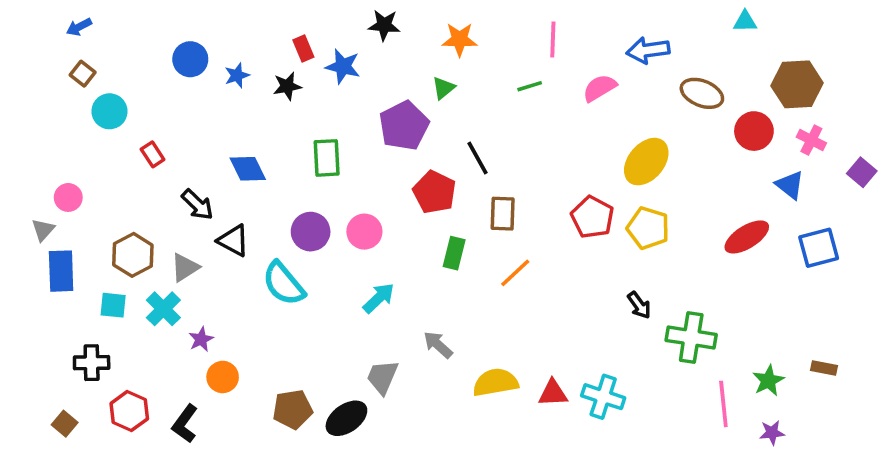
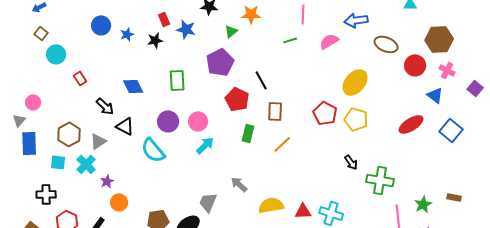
green triangle: (443, 88) -> (231, 31), moved
blue square: (819, 248) -> (451, 130), turned -35
cyan arrow: (379, 298) -> (205, 145), moved

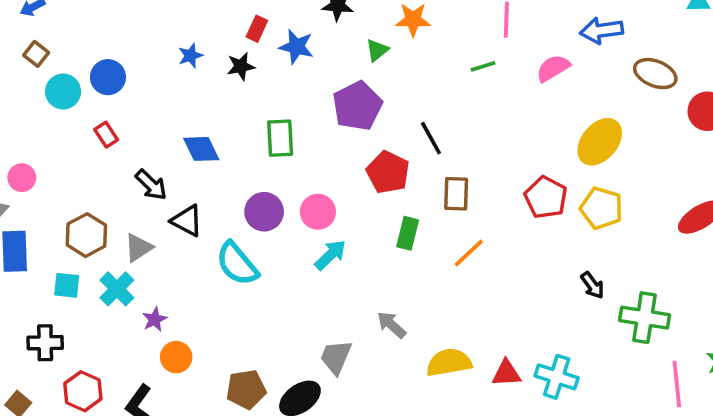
red rectangle: (164, 19) -> (257, 29), turned 48
blue circle: (101, 25) -> (108, 77), moved

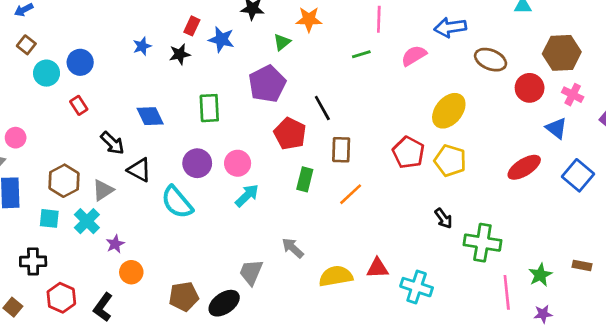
red triangle: (506, 373) -> (378, 268), moved

